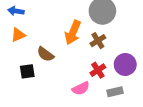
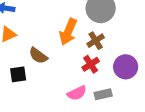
red cross: (98, 70) -> (91, 64), moved
gray rectangle: (115, 92) -> (103, 94), moved

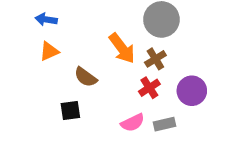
orange arrow: (68, 32) -> (122, 48), turned -60
black square: (18, 74) -> (70, 110), moved

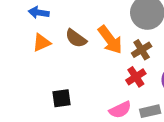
brown semicircle: (86, 77) -> (76, 38), moved

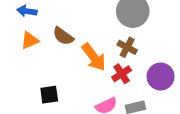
orange arrow: (110, 40) -> (94, 57), moved
brown cross: (142, 50) -> (127, 47), turned -30

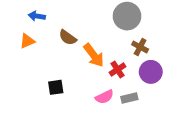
orange triangle: (30, 40) -> (27, 41), moved
brown cross: (127, 47) -> (140, 47), moved

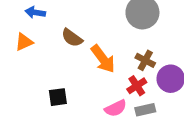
brown cross: (140, 47) -> (145, 60), moved
red cross: (118, 70) -> (137, 86), moved

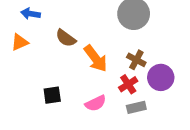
pink semicircle: (116, 108) -> (96, 103), moved

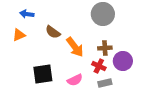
brown cross: (136, 60) -> (105, 48), turned -32
red cross: (128, 84) -> (99, 66), turned -32
black square: (52, 95) -> (43, 74), size x1.5

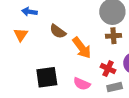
orange triangle: (19, 35) -> (21, 35), turned -32
brown cross: (105, 48) -> (113, 36), moved
pink semicircle: (75, 80) -> (82, 84), turned 49

